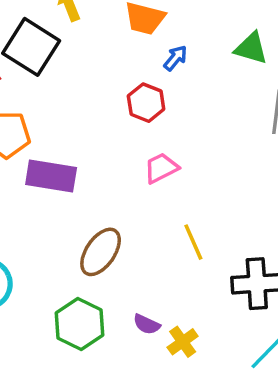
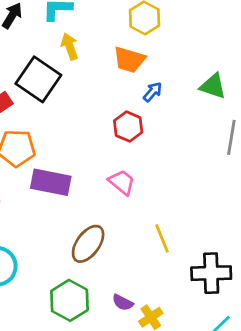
pink trapezoid: (161, 168) -> (122, 182), moved, turned 64

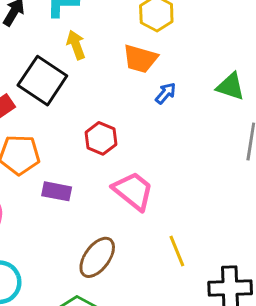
red hexagon: (128, 127) -> (101, 138), moved
purple rectangle: (51, 182) -> (57, 191), size x0.7
pink trapezoid: (122, 182) -> (133, 191), size x1.4

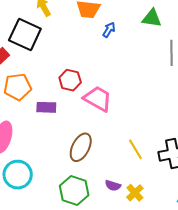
red hexagon: (101, 138) -> (70, 80), moved
yellow line: (177, 251) -> (135, 149), moved

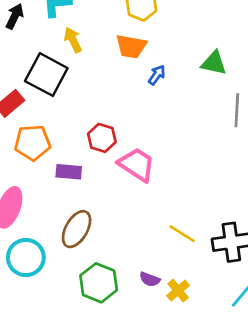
brown ellipse: (81, 147) -> (77, 229), moved
yellow line: (135, 149) -> (182, 234), turned -30

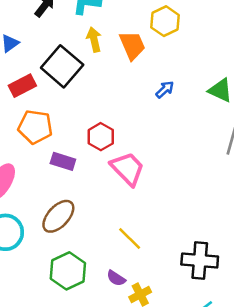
orange trapezoid: (131, 46) -> (132, 45), moved, turned -136
yellow line: (182, 234) -> (130, 238), moved

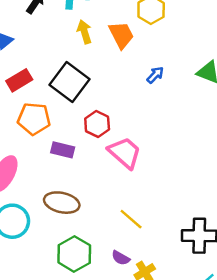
black square: (62, 66) -> (69, 82), moved
brown ellipse: (58, 216) -> (62, 203), turned 64

